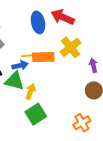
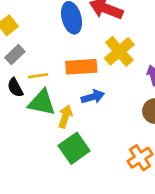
yellow line: (28, 56) -> (38, 76), moved
blue arrow: (20, 65) -> (93, 97), moved

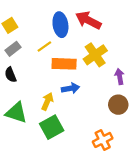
yellow line: (38, 76) -> (44, 47), moved, turned -32
green triangle: (42, 102) -> (16, 113), moved

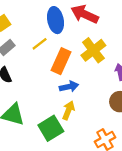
orange rectangle: (64, 64) -> (61, 61), turned -65
yellow arrow: (47, 101) -> (68, 110), moved

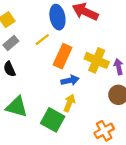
yellow cross: (93, 50) -> (97, 60), moved, turned -30
green square: (51, 128) -> (53, 120), turned -30

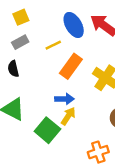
blue ellipse: (57, 17) -> (74, 25), turned -30
blue arrow: (70, 80) -> (64, 99), moved

